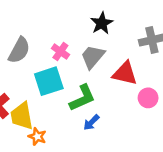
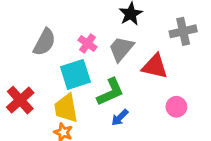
pink circle: (148, 98) -> (176, 107), moved
yellow trapezoid: (22, 116) -> (66, 108), moved

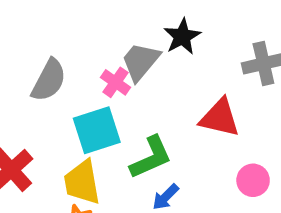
gray trapezoid: (121, 49) -> (140, 62), moved

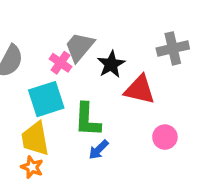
black star: (182, 37) -> (111, 64), moved
green L-shape: (151, 157) -> (87, 120), turned 117

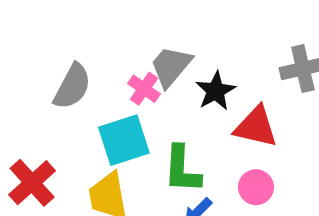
pink circle: (165, 137) -> (256, 187), moved

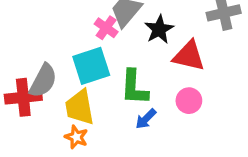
gray semicircle: (72, 86) -> (43, 81), moved
red cross: (32, 183) -> (23, 97), turned 36

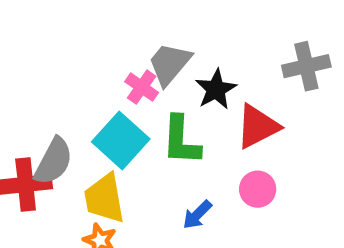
red triangle: (189, 56) -> (258, 126), turned -40
cyan square: (91, 66) -> (121, 140), turned -30
green L-shape: (134, 87) -> (181, 140), moved

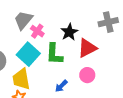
gray trapezoid: (169, 64) -> (23, 20), moved

